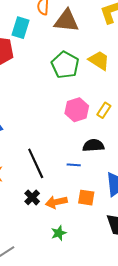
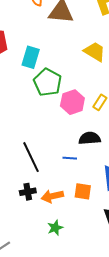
cyan rectangle: (21, 28) -> (31, 57), moved
green pentagon: (65, 65) -> (48, 82), moved
black cross: (32, 197) -> (28, 192), turned 35

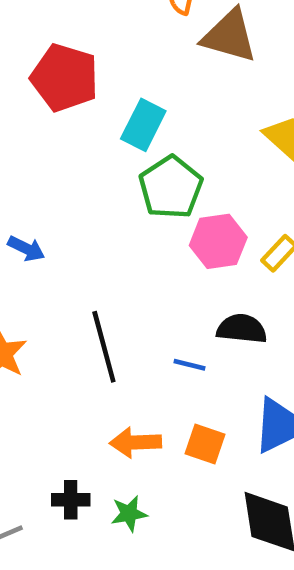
black cross: (28, 192) -> (71, 500), moved

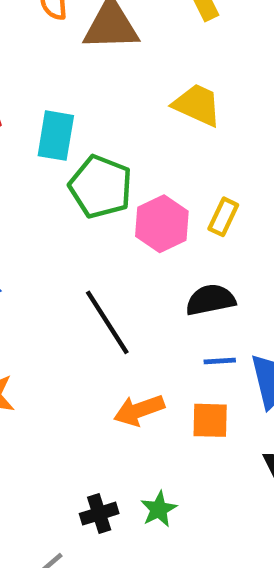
black line: (104, 347) -> (107, 322), moved
blue line: (190, 365) -> (220, 361), moved
orange arrow: (135, 442) -> (139, 410), moved

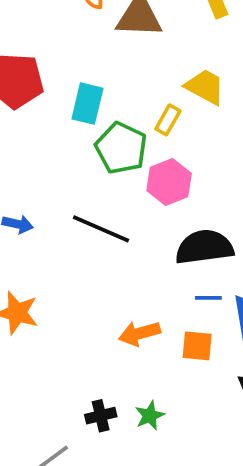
yellow rectangle: (223, 217) -> (168, 120), moved
black semicircle: (210, 300) -> (204, 247), size x1.4
black line: (107, 322) -> (101, 229), moved, turned -38

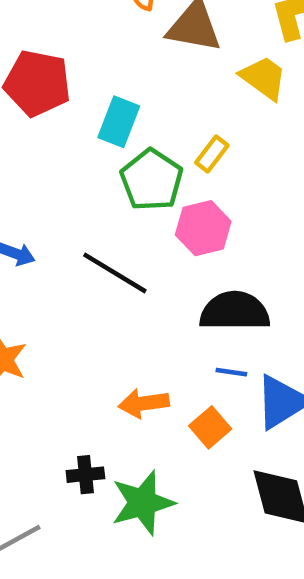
yellow trapezoid: (205, 87) -> (264, 78), moved
orange square: (197, 346) -> (210, 427), turned 36
black cross: (101, 416) -> (85, 475), moved
green star: (150, 416) -> (143, 503), size x1.8

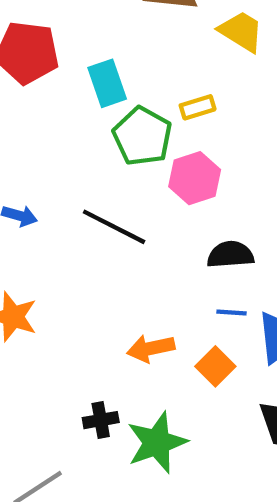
cyan rectangle: (119, 122) -> (107, 83), turned -36
yellow rectangle: (212, 154) -> (198, 107), turned 40
black semicircle: (235, 311) -> (230, 255), size x0.7

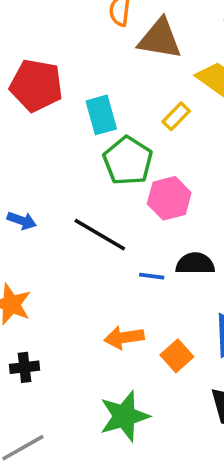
yellow rectangle: (198, 107) -> (176, 116), moved, turned -32
blue line: (232, 312) -> (152, 276), moved
black cross: (101, 420) -> (24, 367), moved

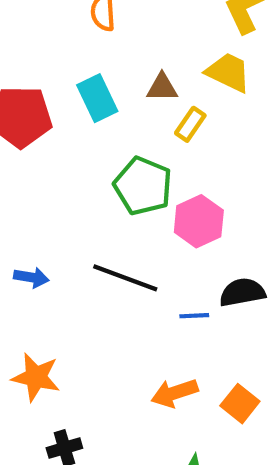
brown triangle: (160, 39) -> (162, 87), moved, size x0.6
cyan rectangle: (101, 115) -> (97, 98), moved

